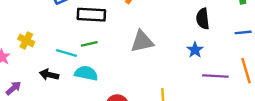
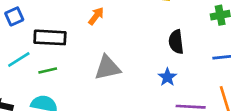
cyan line: (67, 53) -> (19, 60), moved, turned -48

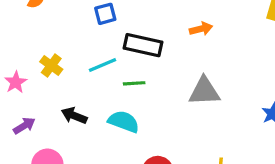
orange arrow: (96, 16) -> (201, 29), turned 30

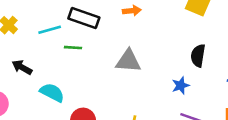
cyan semicircle: (124, 122) -> (52, 93), moved

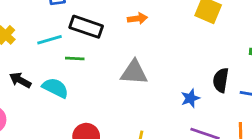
black semicircle: (198, 56) -> (221, 80), moved
cyan semicircle: (52, 93) -> (55, 88), moved

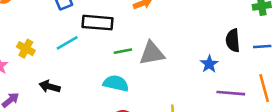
green line: (75, 59) -> (123, 51), moved
cyan semicircle: (55, 88) -> (116, 83), moved

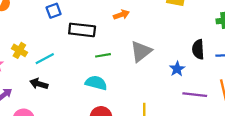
cyan line: (67, 43) -> (45, 59), moved
gray triangle: (152, 53) -> (141, 51), moved, turned -30

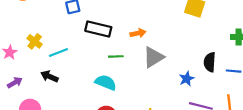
orange arrow: (121, 15) -> (138, 33), moved

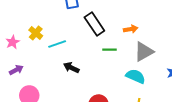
black rectangle: (98, 29) -> (94, 24), turned 40
black arrow: (49, 76) -> (71, 68), moved
cyan semicircle: (106, 82) -> (136, 76), moved

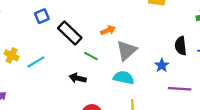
green line: (109, 50) -> (91, 56), turned 40
black arrow: (71, 68) -> (78, 78), moved

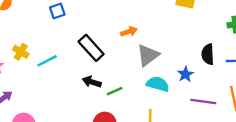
black rectangle: (70, 33) -> (91, 48), moved
green line: (91, 56) -> (115, 91), moved, turned -56
cyan semicircle: (124, 78) -> (158, 84), moved

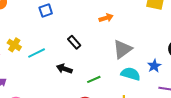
orange arrow: (129, 32) -> (106, 18), moved
black rectangle: (91, 48) -> (74, 42), size x0.6
black arrow: (92, 82) -> (64, 69), moved

